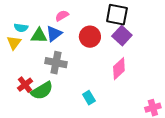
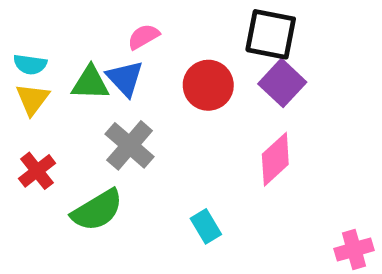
cyan semicircle: (21, 28) -> (30, 64), moved
blue triangle: (54, 34) -> (125, 78), turned -36
gray cross: (56, 63) -> (130, 145), turned 30
red cross: (25, 85) -> (37, 171), moved

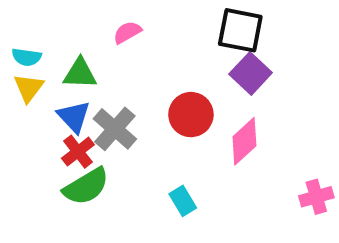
blue triangle: (125, 78) -> (74, 117), moved
red circle: (208, 85) -> (191, 115), moved
red cross: (37, 171) -> (78, 152), moved
pink cross: (354, 249) -> (316, 197), moved

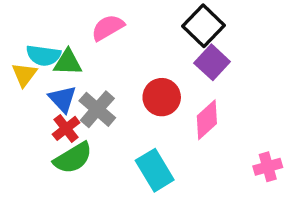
black square: (240, 30) -> (203, 26), turned 33
pink semicircle: (127, 32) -> (108, 28), size x1.4
cyan semicircle: (27, 57) -> (43, 55), moved, size x1.4
cyan rectangle: (183, 201) -> (155, 170), size x1.6

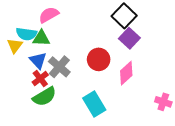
pink semicircle: (108, 28) -> (49, 15), moved
pink cross: (268, 167) -> (163, 102), turned 35

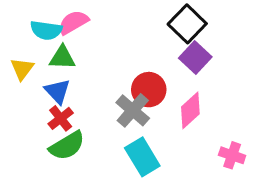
cyan semicircle: (26, 34) -> (46, 30), moved
gray cross: (59, 67) -> (133, 110), moved
pink cross: (163, 102) -> (232, 155), moved

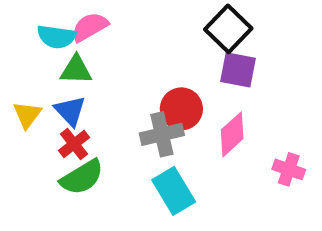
purple square: (195, 58) -> (238, 70), turned -32
yellow triangle: (22, 69) -> (27, 115), moved
gray cross: (133, 110) -> (162, 134), turned 36
pink cross: (232, 155) -> (289, 169), moved

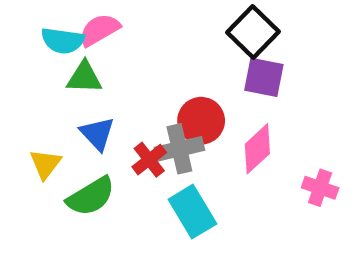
blue triangle: (70, 111) -> (97, 134), moved
yellow triangle: (27, 115) -> (45, 164), moved
red cross: (74, 144) -> (149, 160), moved

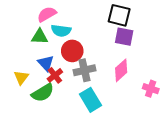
black square: (253, 32) -> (119, 15), turned -30
cyan semicircle: (63, 41) -> (61, 31), moved
red circle: (201, 121) -> (72, 51), moved
red cross: (149, 160) -> (55, 75), moved

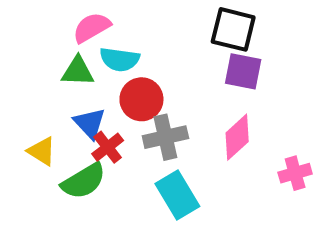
yellow triangle: (21, 77) -> (42, 151), turned -35
pink cross: (151, 89) -> (295, 173), turned -35

